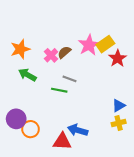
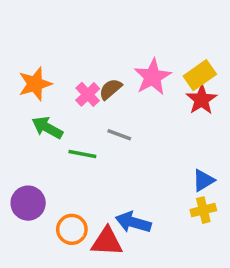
yellow rectangle: (105, 44) -> (200, 75), moved
green line: (59, 90) -> (82, 154), moved
orange circle: (31, 129) -> (72, 229), moved

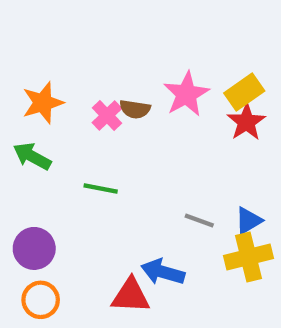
brown semicircle: (110, 89) -> (135, 109), turned -130
green arrow: (47, 128) -> (32, 156), moved
gray line: (119, 135) -> (199, 221), moved
yellow cross: (203, 210) -> (248, 257), size x1.5
orange circle: (72, 229) -> (41, 300), moved

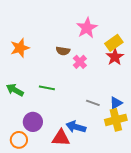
pink star: (186, 94) -> (87, 28), moved
pink cross: (107, 116) -> (80, 62), moved
green arrow: (32, 156) -> (15, 90), moved
purple circle: (34, 248) -> (33, 122), moved

